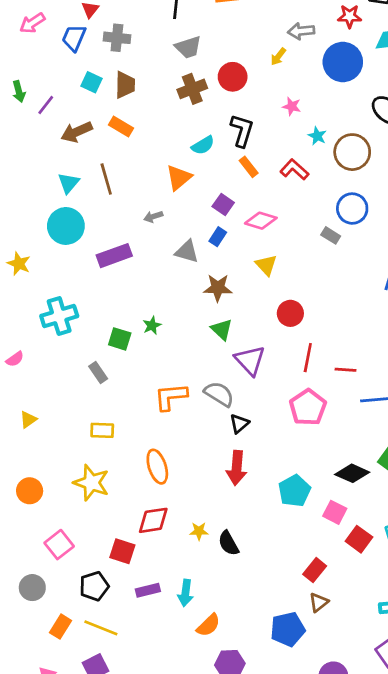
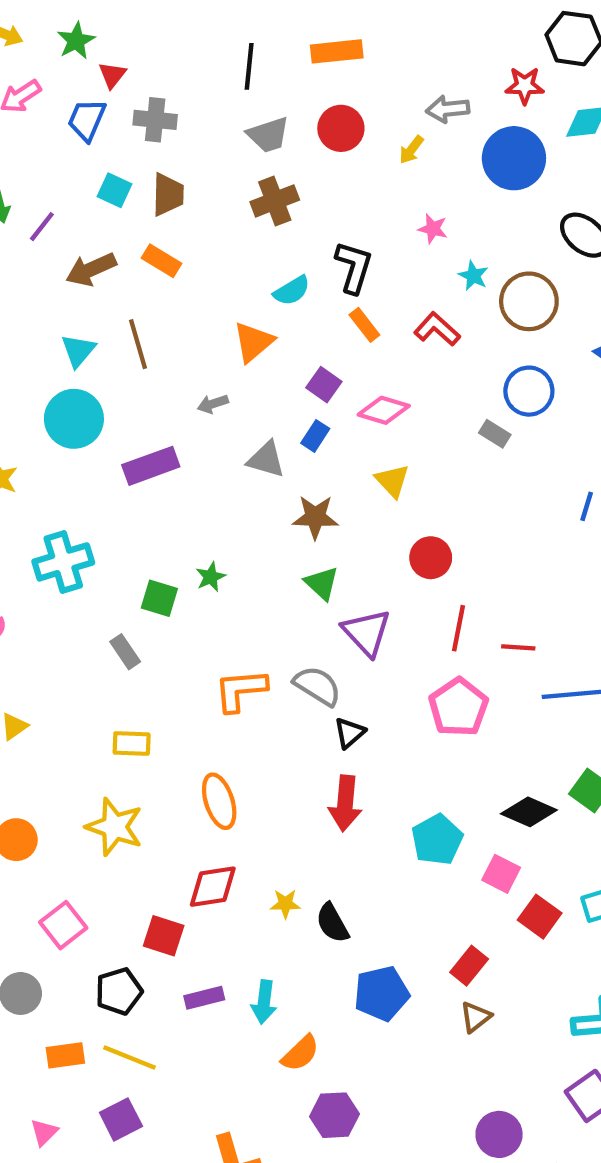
red circle: (233, 77) -> (341, 128), moved
orange rectangle: (61, 627) -> (65, 1055), turned 50
blue pentagon: (288, 629) -> (382, 993), moved

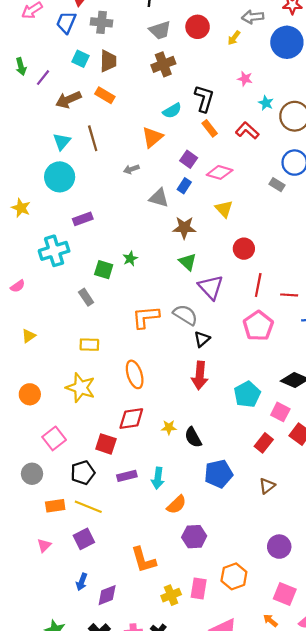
purple rectangle: (151, 466) -> (83, 219), moved, size x0.7
red rectangle: (469, 966) -> (264, 443), moved

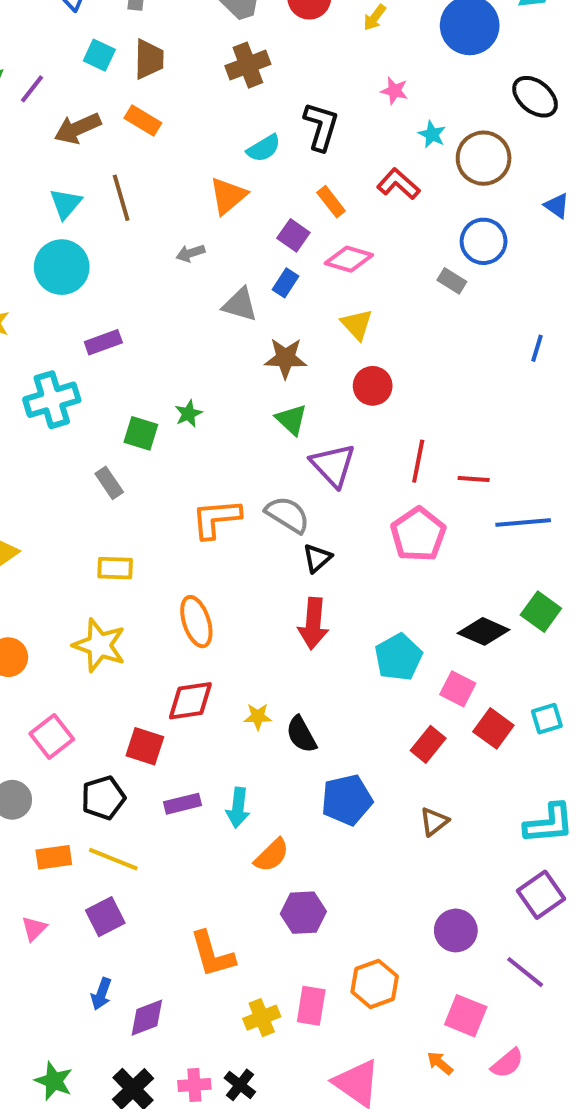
orange rectangle: (210, 128) -> (331, 202), moved
red circle: (244, 249) -> (373, 386), moved

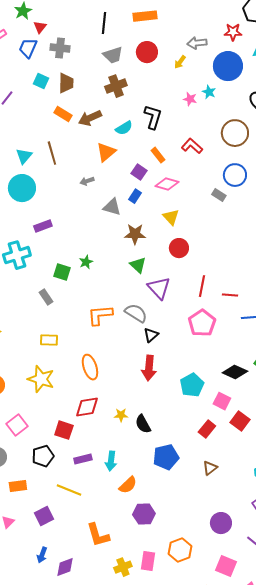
brown arrow: (78, 128) -> (90, 118), moved
cyan star: (432, 134) -> (209, 92), moved
yellow line: (113, 859) -> (69, 490), moved

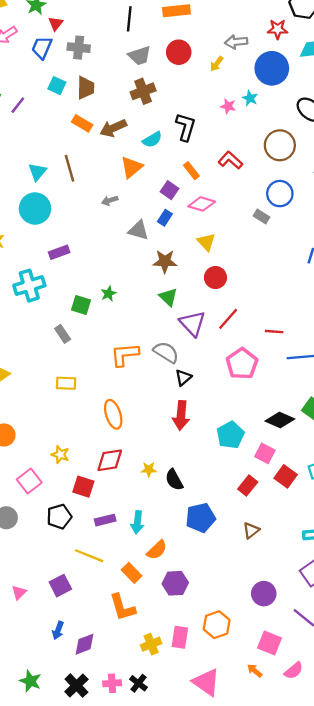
red line: (202, 286) -> (228, 319), moved, turned 30
yellow star: (41, 379) -> (60, 455), moved, size x0.6
orange rectangle: (18, 486) -> (132, 573), moved, turned 54

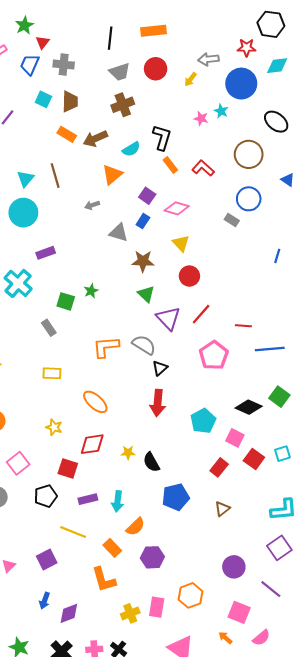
orange rectangle: (191, 171) -> (170, 165), moved
cyan cross: (29, 286) -> (18, 283), turned -32
orange ellipse: (113, 414) -> (95, 402), turned -30
yellow star: (60, 455) -> (54, 427), moved

